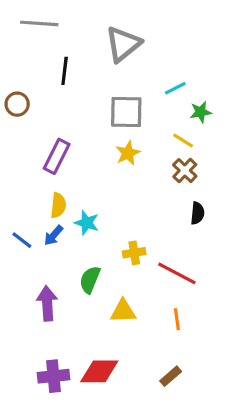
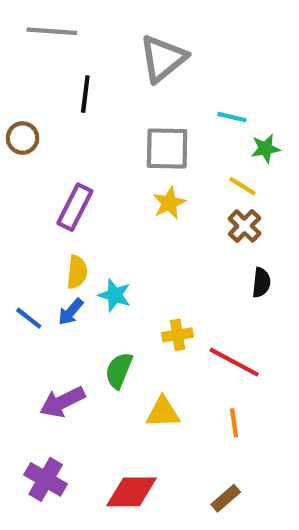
cyan line: (175, 88) -> (232, 117), turned 40
purple arrow: (47, 303) -> (62, 402), turned -112
purple cross: (53, 376) -> (46, 479), moved, turned 36

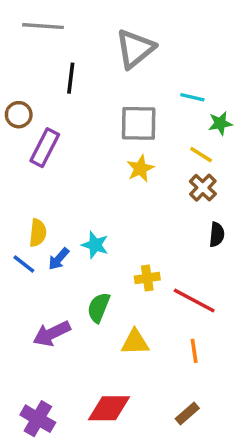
purple rectangle: (75, 207) -> (45, 148), moved
yellow semicircle: (77, 272) -> (38, 233), moved
purple cross: (46, 479) -> (38, 419), moved

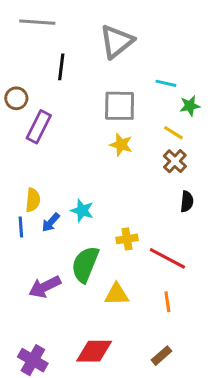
yellow star: (140, 169) -> (121, 145), turned -30
blue line: (24, 264) -> (21, 227), turned 48
green semicircle: (99, 308) -> (85, 264), size x1.4

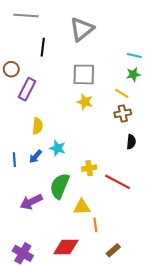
cyan line: (166, 83) -> (134, 56), moved
brown cross: (175, 161) -> (123, 113), turned 35
yellow semicircle: (33, 200) -> (38, 126), moved
orange line: (167, 302) -> (95, 225), moved

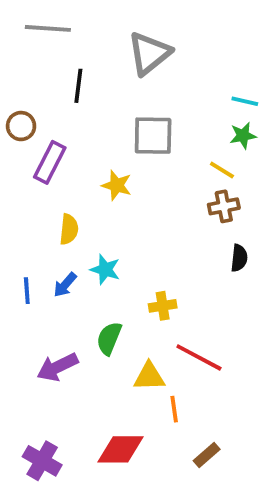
yellow star: (85, 102) -> (117, 185), moved
red line: (117, 182) -> (199, 357), moved
green semicircle: (60, 186) -> (109, 338), size x0.7

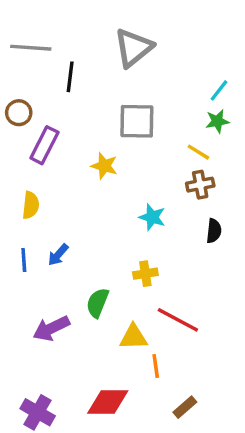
gray line: (48, 28) -> (31, 48), moved
cyan line: (245, 101) -> (219, 90), turned -65
yellow semicircle: (69, 229) -> (31, 205), moved
cyan star: (105, 269) -> (152, 217), moved

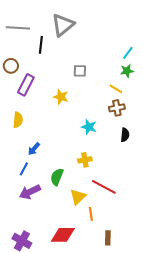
gray triangle: (133, 48) -> (63, 25), moved
gray square: (137, 121) -> (80, 71), size x0.6
blue line: (24, 260) -> (24, 169), moved, turned 32
yellow triangle: (133, 337) -> (78, 197), turned -42
brown rectangle: (185, 407) -> (108, 238), turned -48

